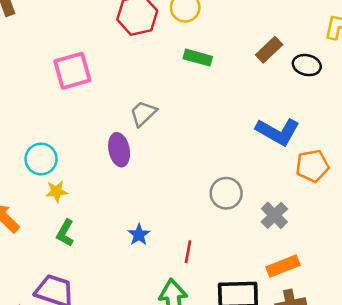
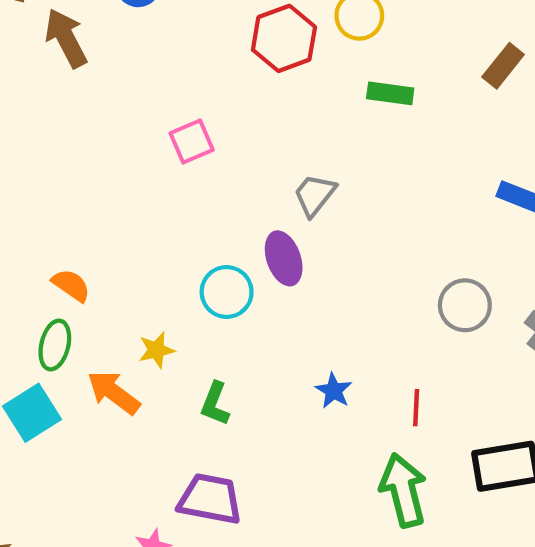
pink square: (72, 71) -> (192, 142), size x0.7
cyan circle: (41, 159) -> (227, 292), moved
yellow star: (57, 191) -> (156, 350), moved

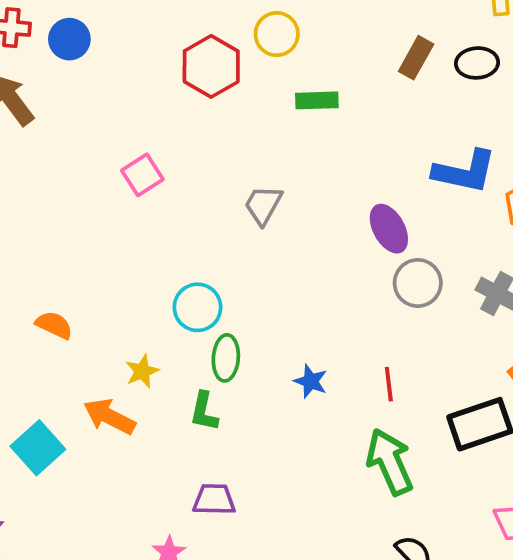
purple ellipse: (284, 258) -> (389, 229), moved
green ellipse: (55, 345) -> (226, 358), moved
purple trapezoid: (210, 499) -> (214, 499), size x0.7

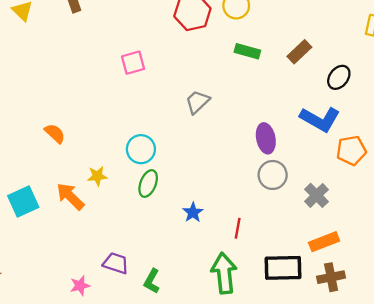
brown rectangle: (416, 58) -> (299, 52), moved
black ellipse: (477, 63) -> (339, 77), moved, turned -65
green L-shape: (204, 411) -> (152, 281), moved

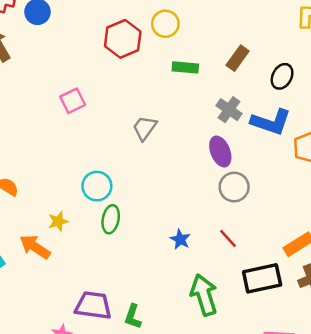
gray cross: (316, 195) -> (229, 110), moved
blue star: (193, 212) -> (180, 239), moved
red line: (238, 228) -> (228, 238), moved, turned -42
purple trapezoid: (116, 263) -> (93, 305), size x1.4

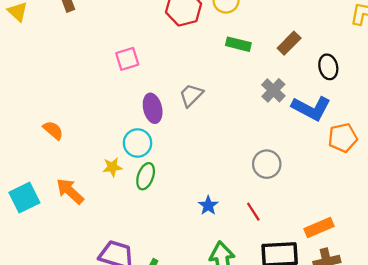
black ellipse: (282, 76) -> (328, 67), turned -50
purple ellipse: (220, 152) -> (153, 108), moved
yellow star: (58, 221) -> (112, 167), moved

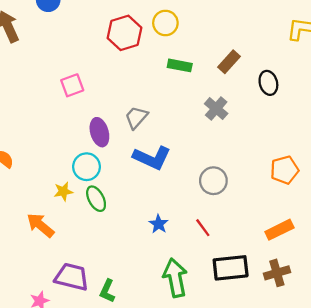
blue L-shape: (311, 108) -> (152, 158), moved
orange pentagon: (343, 138) -> (284, 170), moved
green ellipse: (146, 176) -> (96, 199), turned -45
orange arrow: (70, 191) -> (40, 225), moved
orange rectangle: (319, 228) -> (279, 230), moved

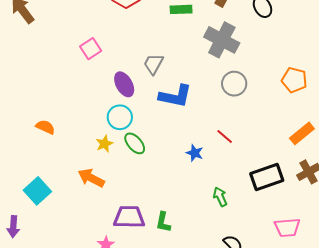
gray cross: (216, 109) -> (222, 40), size x1.6
orange pentagon: (284, 170) -> (294, 80), turned -30
gray circle: (213, 181) -> (234, 84), moved
red line: (203, 228) -> (225, 137), moved
green arrow: (175, 278) -> (220, 197), size x0.6

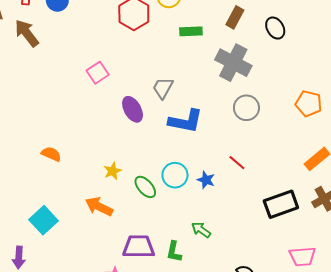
cyan circle: (120, 117) -> (175, 175), moved
green ellipse: (135, 143) -> (145, 187), moved
green arrow: (220, 197) -> (201, 230), moved, turned -30

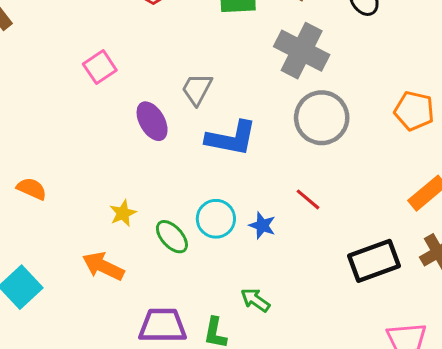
gray circle: (246, 108) -> (322, 118), size x1.4

